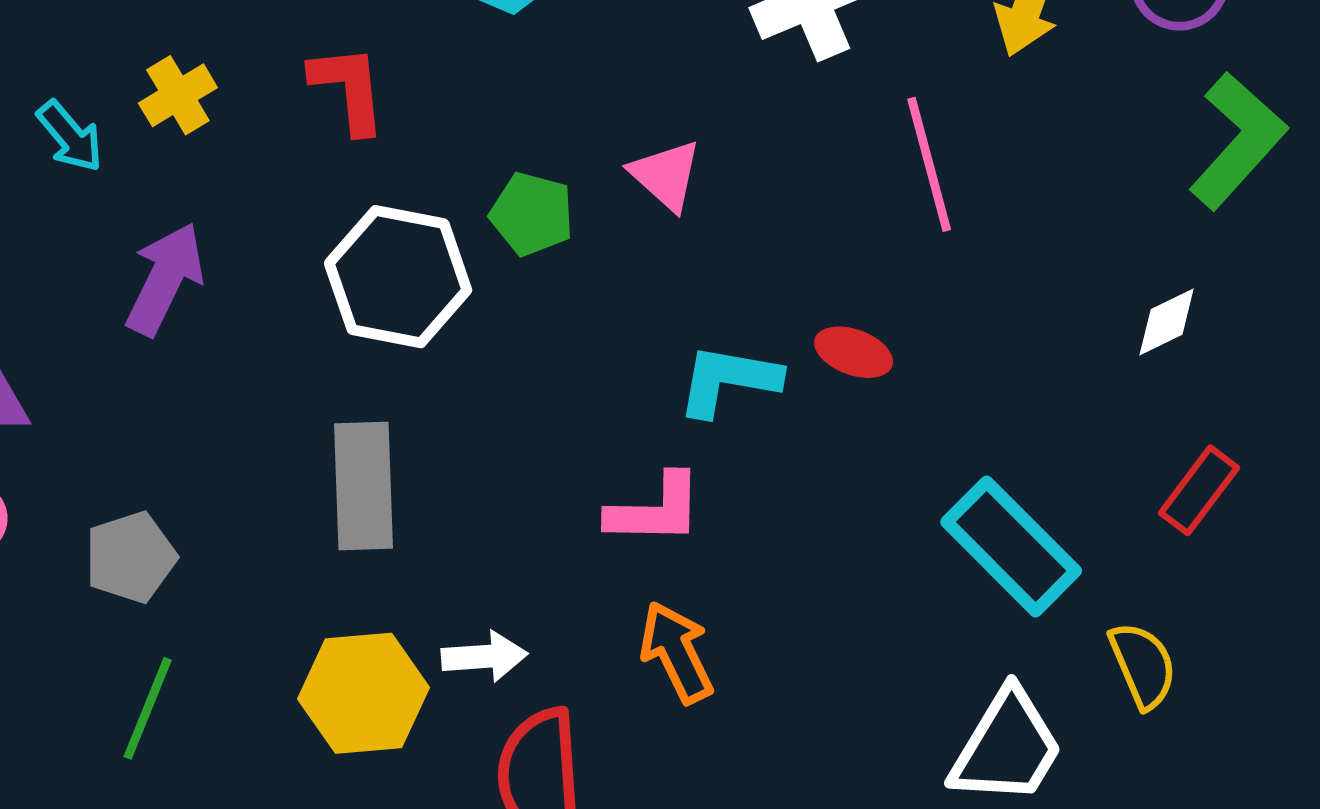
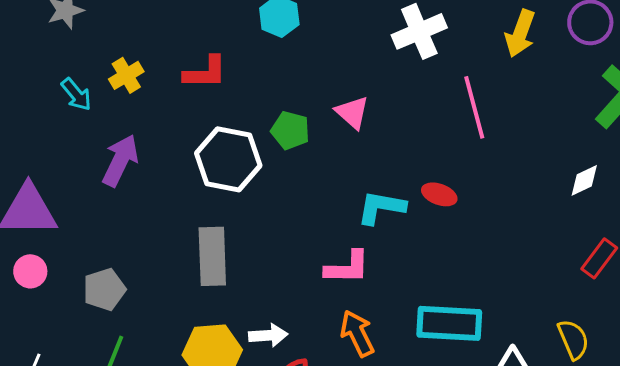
red L-shape: (348, 89) -> (205, 72), turned 96
cyan rectangle: (1011, 546) -> (449, 323), moved, turned -42

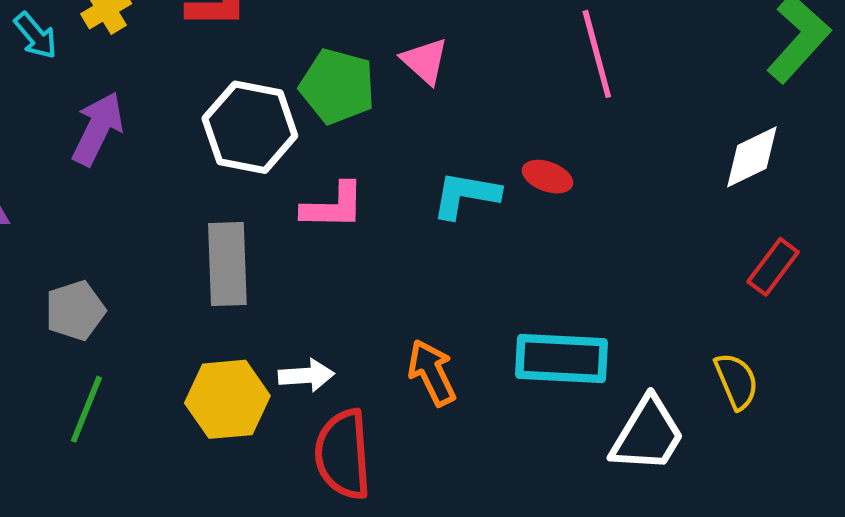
green pentagon: (290, 130) -> (337, 86), size x1.4
white diamond: (584, 180) -> (752, 157), size x1.4
pink L-shape: (347, 267) -> (333, 206), moved

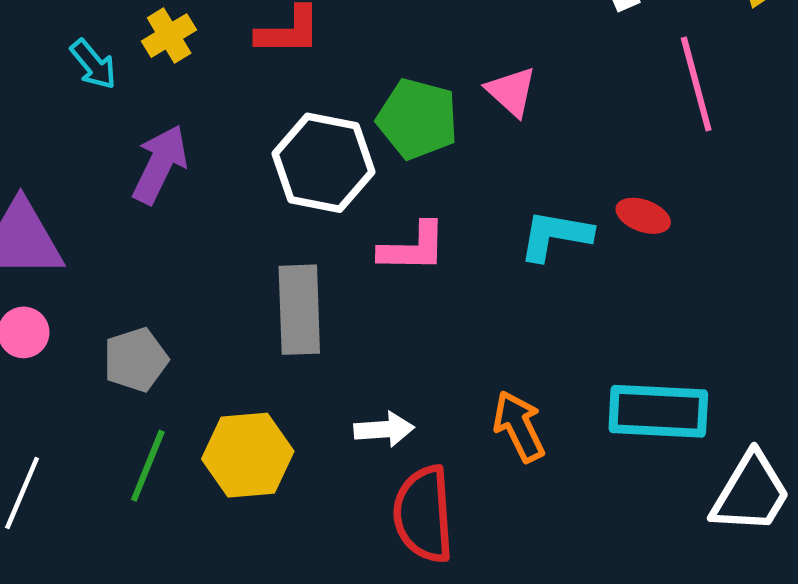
yellow hexagon: (227, 399) -> (248, 455), moved

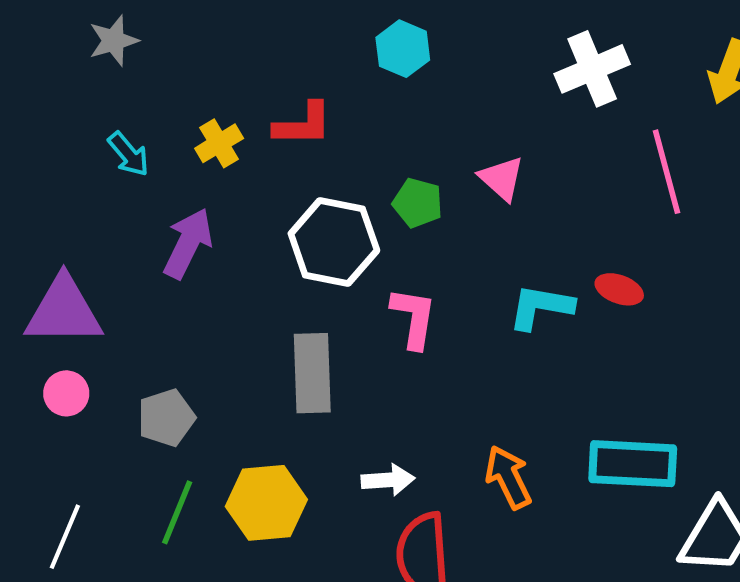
yellow cross: (169, 36) -> (219, 143), moved
green pentagon: (417, 119) -> (418, 203), size x0.7
pink L-shape: (413, 248) -> (414, 318), turned -82

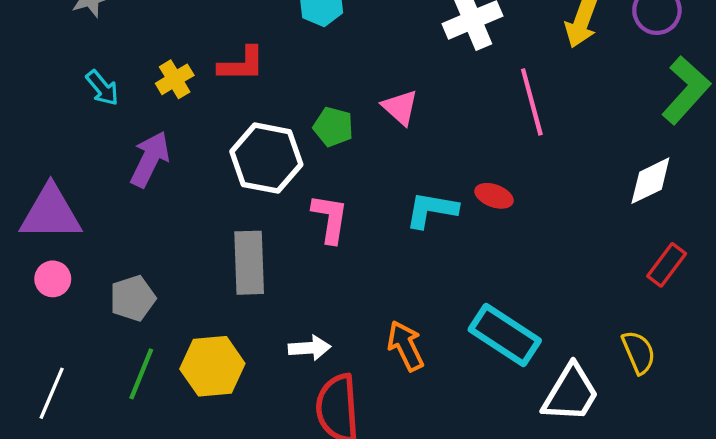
cyan rectangle: (633, 464) -> (505, 335), turned 30

